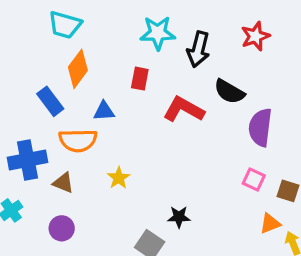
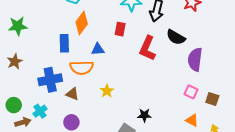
blue rectangle: (50, 101) -> (64, 43), turned 36
red L-shape: (184, 109) -> (147, 48), turned -95
orange triangle: (270, 223) -> (192, 120), moved, turned 48

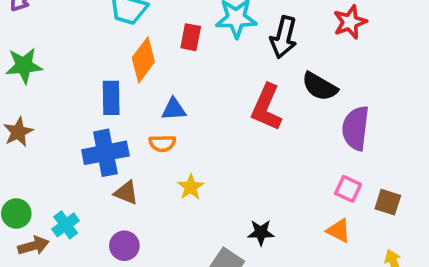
red rectangle: (120, 29) -> (191, 37), moved
orange semicircle: (82, 68) -> (162, 143), moved, size x0.6
blue cross: (50, 80) -> (105, 153), moved
orange triangle: (192, 120) -> (339, 231), moved

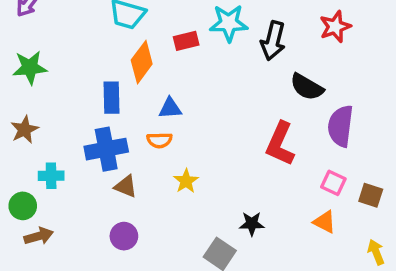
red rectangle: (191, 37) -> (186, 41), turned 65
red L-shape: (267, 107) -> (280, 144), moved
cyan cross: (66, 225) -> (51, 176), moved, turned 35

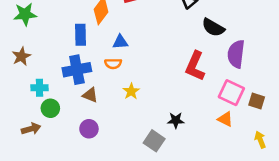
pink square: (333, 183) -> (231, 93), size x1.5
green circle: (23, 206) -> (50, 108), moved

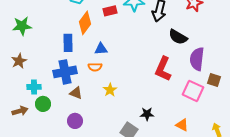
brown square: (257, 101) -> (214, 80), moved
orange triangle: (225, 119) -> (182, 125), moved
brown arrow: (31, 129) -> (20, 111), moved

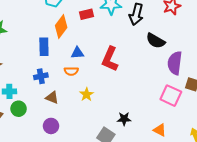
red L-shape: (163, 69) -> (110, 59), moved
blue cross: (65, 72) -> (41, 76), size x0.6

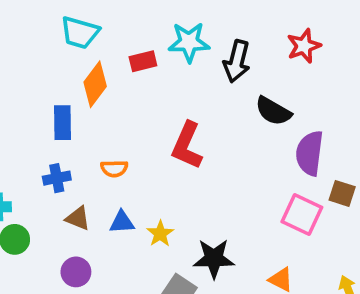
blue triangle: (77, 53) -> (122, 222), moved
yellow star: (87, 94) -> (160, 234), moved
black star: (124, 119) -> (214, 259), size x1.5

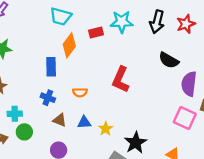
black arrow: (237, 61) -> (157, 22), moved
blue cross: (57, 178) -> (48, 98), turned 32
black star: (214, 259) -> (136, 143), turned -30

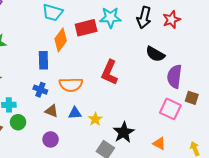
red rectangle: (96, 32) -> (86, 28), size x1.5
orange semicircle: (80, 92) -> (71, 85), size x1.6

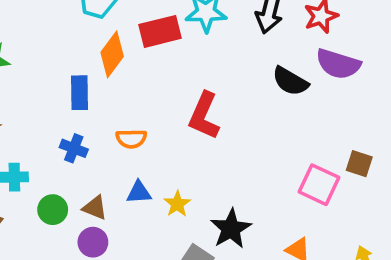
purple semicircle: (174, 76) -> (338, 64), moved, turned -80
orange semicircle: (71, 85) -> (131, 139), size x0.7
brown triangle: (52, 111) -> (95, 208), moved
green circle: (18, 122) -> (53, 210), moved

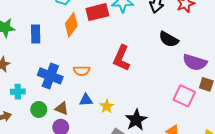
purple semicircle: (338, 64) -> (195, 62), moved
blue rectangle: (79, 93) -> (36, 34), moved
blue cross: (74, 148) -> (50, 76), size x1.6

